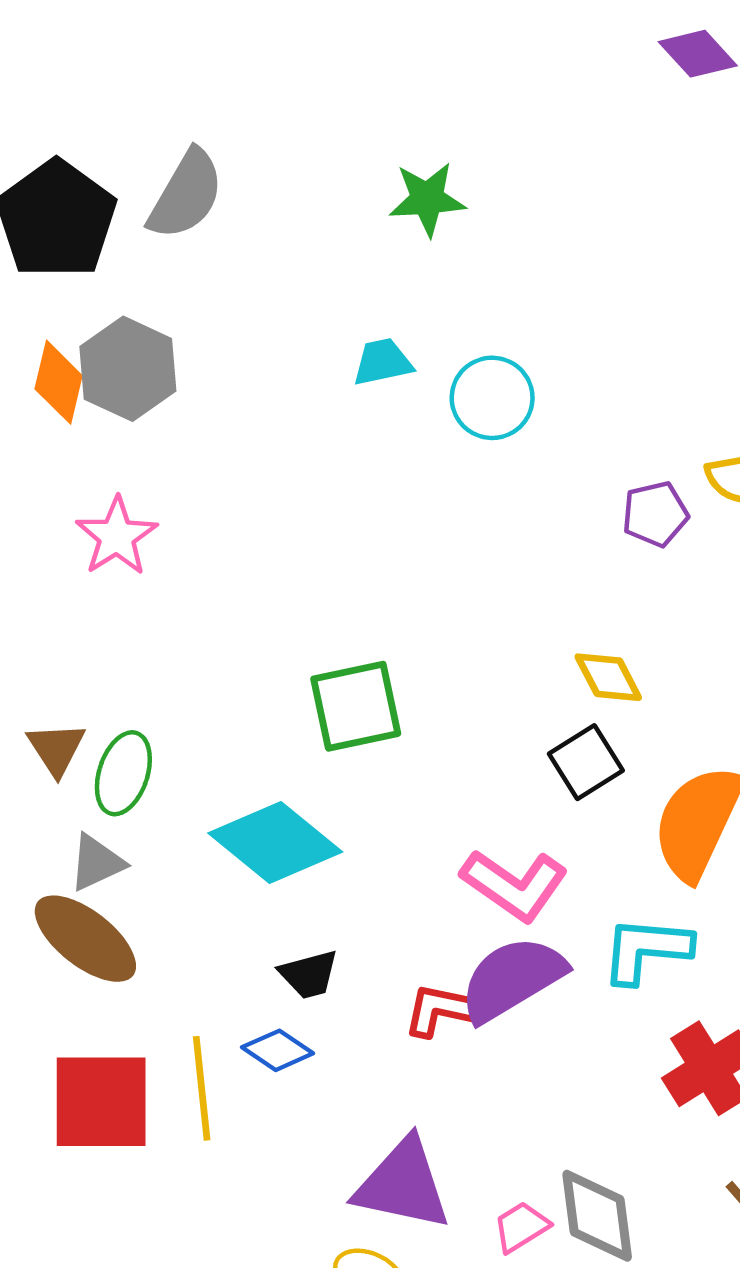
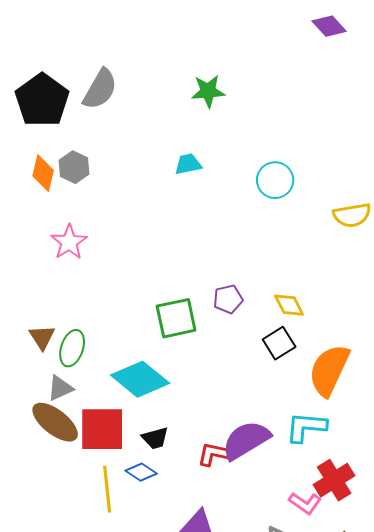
gray hexagon: (128, 369) -> (74, 167), size x0.7
cyan circle: (492, 398) -> (275, 180), moved
purple pentagon: (655, 514) -> (228, 299), moved
pink L-shape: (514, 885) -> (305, 503), moved, size x0.7
red square: (101, 1102) -> (102, 429), moved

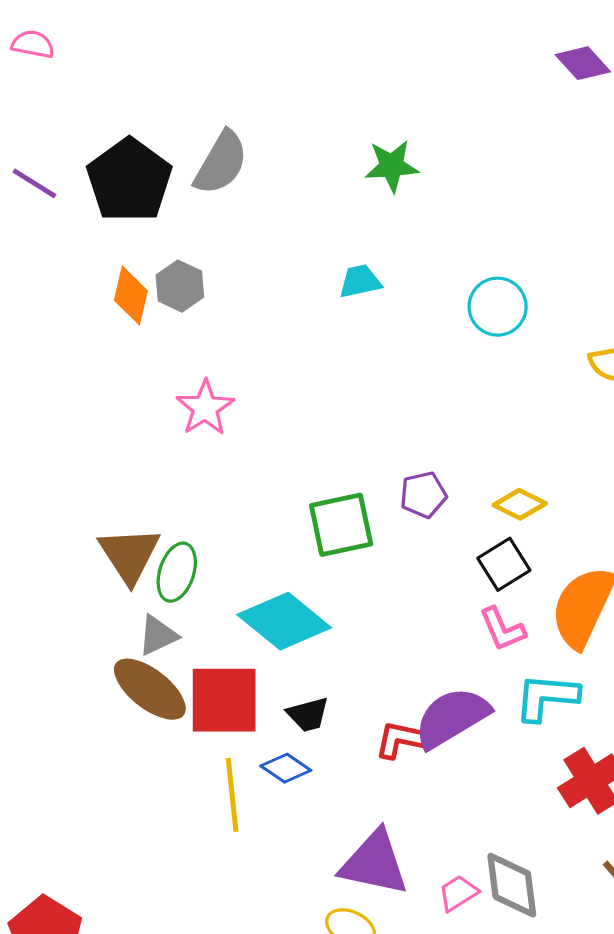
pink star: (69, 242) -> (205, 408), moved
yellow diamond: (289, 305) -> (520, 504), turned -36
brown triangle: (42, 337) -> (129, 555), size x1.5
pink L-shape: (305, 503) -> (502, 629), moved, turned 32

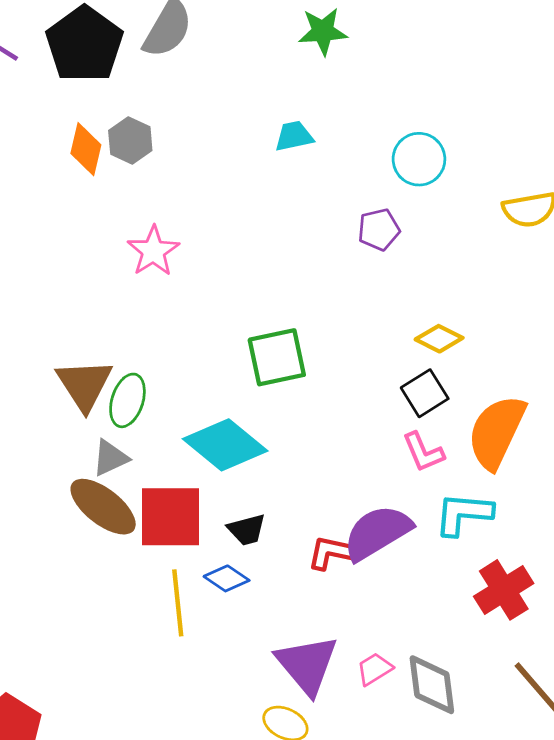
purple pentagon: (423, 495) -> (379, 230), moved
purple triangle: (374, 863) -> (307, 665), turned 38
pink trapezoid: (458, 893) -> (374, 669), moved

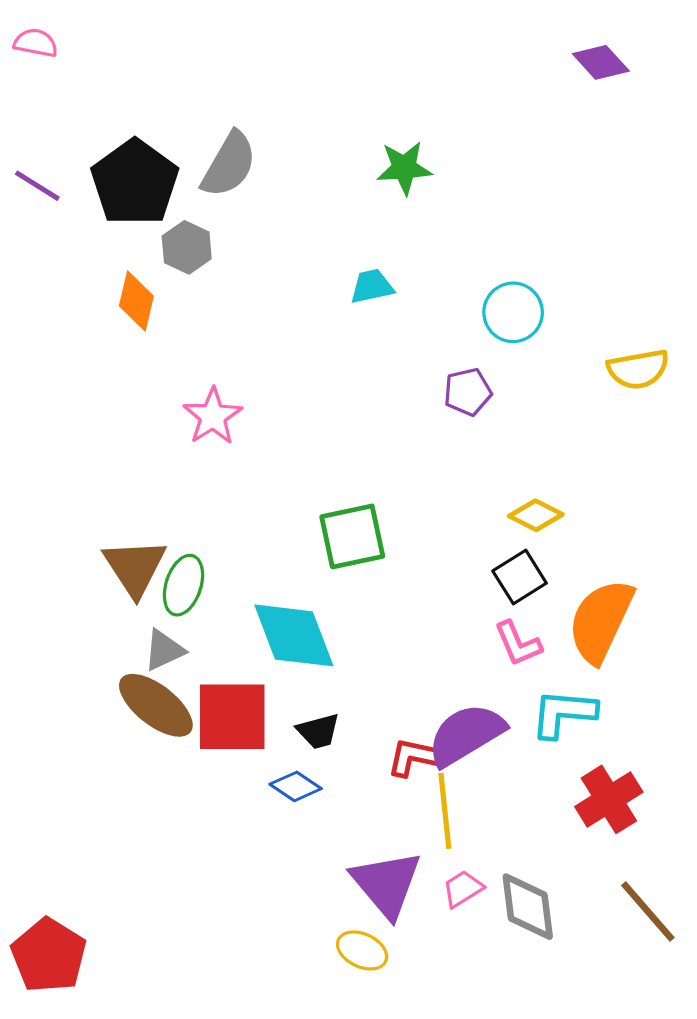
gray hexagon: (130, 141) -> (187, 247), moved
cyan diamond: (225, 445) -> (294, 635), turned 30
yellow line: (178, 603) -> (445, 811), moved

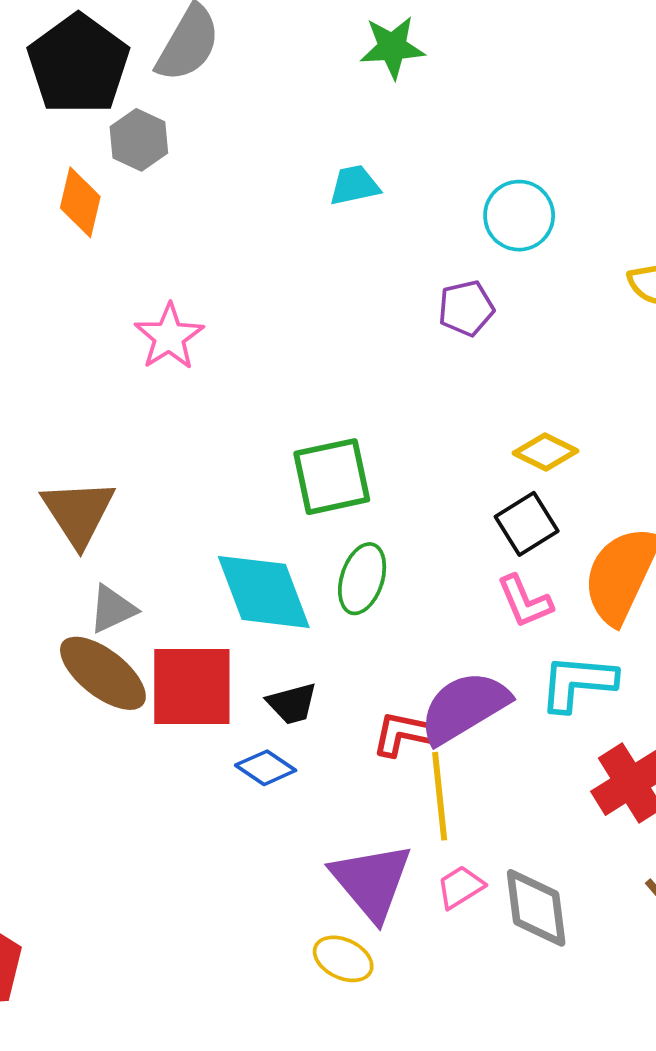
green ellipse: (183, 585) -> (362, 579), moved

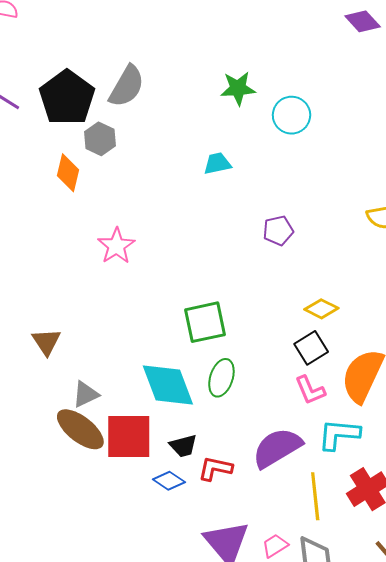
cyan circle: (519, 216) -> (292, 115), moved
brown triangle: (78, 513) -> (46, 342), moved, size x0.7
red L-shape: (404, 734) -> (215, 468), moved
yellow line: (440, 796) -> (315, 496), moved

